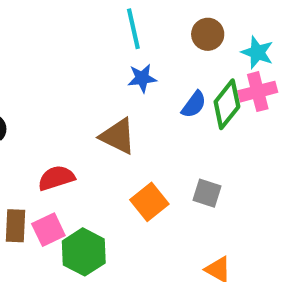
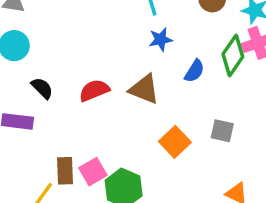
blue semicircle: (194, 105) -> (194, 71), moved
red semicircle: (56, 178) -> (94, 90), moved

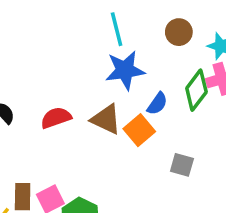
blue star: (161, 39) -> (125, 70), size x1.6
orange square: (175, 142) -> (139, 130), moved

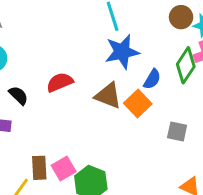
brown circle: (179, 32) -> (181, 17), moved
red semicircle: (56, 118) -> (60, 82), moved

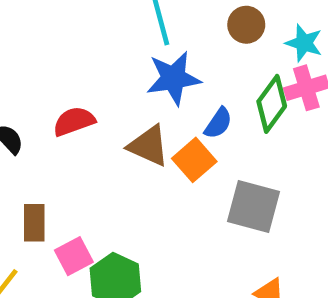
brown circle: (181, 17) -> (246, 25), moved
gray square: (177, 131) -> (253, 207), size x1.6
brown rectangle: (39, 168) -> (34, 223), moved

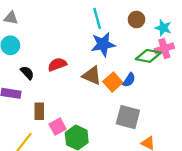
green diamond: (272, 104) -> (148, 56), turned 65
blue semicircle: (218, 123) -> (129, 80), moved
gray square: (253, 207) -> (128, 117), moved

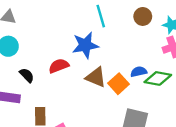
blue star: (103, 44) -> (85, 45), moved
green diamond: (148, 56) -> (158, 78), moved
blue semicircle: (129, 80) -> (139, 72), moved, turned -136

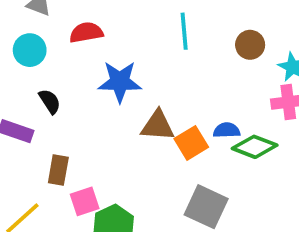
blue star: (85, 45) -> (120, 82), moved
red semicircle: (59, 66) -> (86, 32), moved
brown triangle: (96, 77) -> (158, 126), turned -30

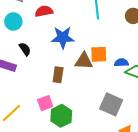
orange square: (191, 143) -> (99, 54), moved, turned 30
brown rectangle: (58, 170) -> (58, 75), moved

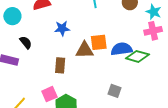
blue star: (63, 38) -> (62, 28), size x0.7
blue semicircle: (121, 63) -> (122, 49), size x1.5
gray square: (111, 104) -> (115, 91), size x0.6

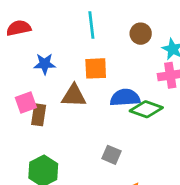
orange square: (99, 42) -> (96, 68), moved
pink square: (49, 94) -> (26, 102), moved

